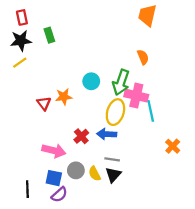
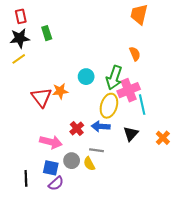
pink cross: (136, 96) -> (129, 90), turned -35
red triangle: (44, 103) -> (41, 97), size x1.5
gray line: (112, 159) -> (96, 150), moved
black triangle: (113, 175) -> (131, 134), moved

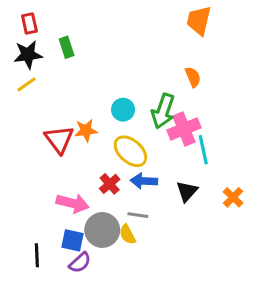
yellow ellipse: (109, 106) -> (130, 151), moved, turned -65
gray circle: (72, 161) -> (102, 230), size x1.5

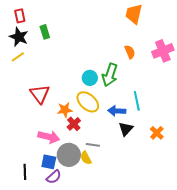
black star: (28, 55) -> (19, 37), turned 30
cyan circle: (123, 110) -> (90, 78), moved
pink cross: (184, 129) -> (163, 51), moved
orange star: (86, 130) -> (65, 110), moved
blue arrow: (144, 181) -> (117, 111), moved

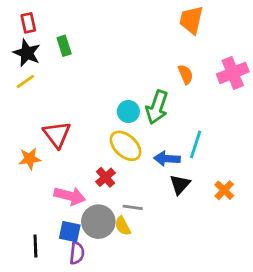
cyan line: (137, 101) -> (196, 144), turned 30
orange star: (65, 110) -> (30, 159), moved
purple semicircle: (54, 177) -> (77, 253), turned -42

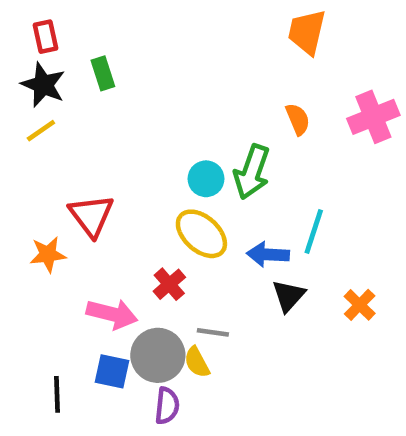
purple semicircle: (77, 253) -> (167, 406), moved

